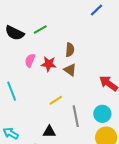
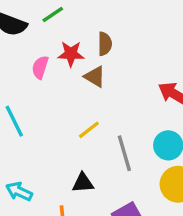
red star: (49, 64) -> (71, 54), moved
brown triangle: (70, 70) -> (95, 77), moved

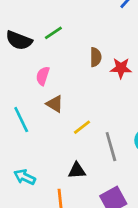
red star: (71, 54) -> (121, 68), moved
brown triangle: (95, 77) -> (55, 104), moved

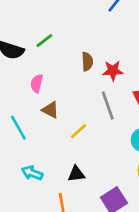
gray line: (111, 147) -> (108, 105), moved
cyan arrow: (25, 177) -> (32, 173), moved

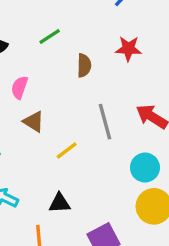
green line: (44, 41) -> (50, 36), moved
red star: (113, 71) -> (128, 49), moved

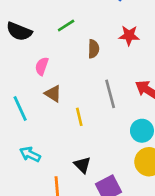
yellow line: (67, 150) -> (79, 117), turned -66
black triangle: (60, 203) -> (82, 165), moved, turned 48

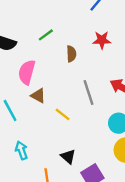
pink semicircle: (42, 66) -> (27, 72), size x1.5
yellow line: (79, 117) -> (63, 114), turned -35
cyan arrow: (30, 154) -> (21, 150), turned 48

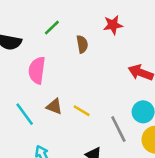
gray line: (88, 93) -> (118, 129), moved
brown triangle: (38, 96) -> (54, 106), moved

